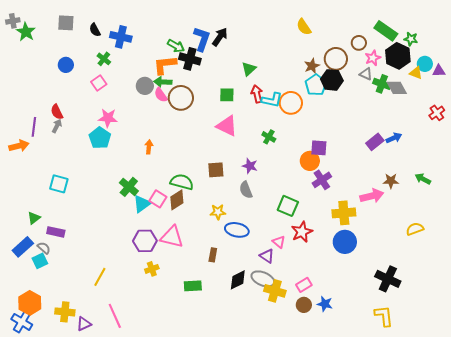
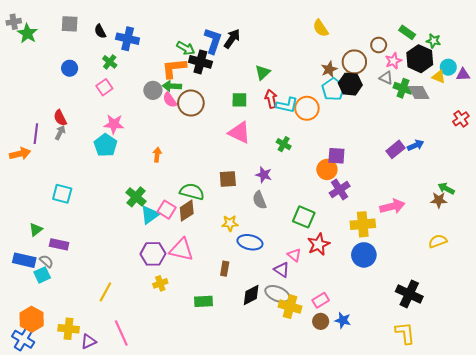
green rectangle: (386, 31) -> (407, 32), size x0.7
brown star: (391, 181) -> (439, 200), moved
blue rectangle: (23, 247) -> (24, 260), turned 55

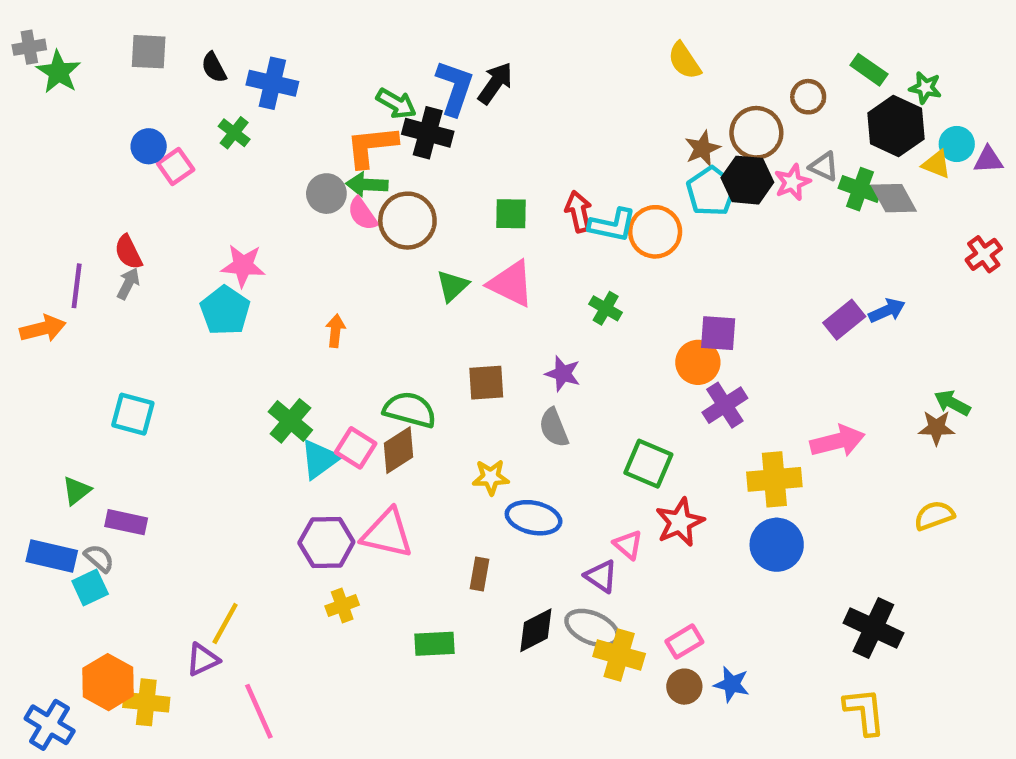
pink star: (393, 61) -> (792, 182), moved
green triangle: (263, 72) -> (452, 286), moved
pink square: (104, 87) -> (176, 167), moved
orange hexagon: (32, 319) -> (108, 682), moved
purple triangle: (89, 341) -> (203, 660), moved

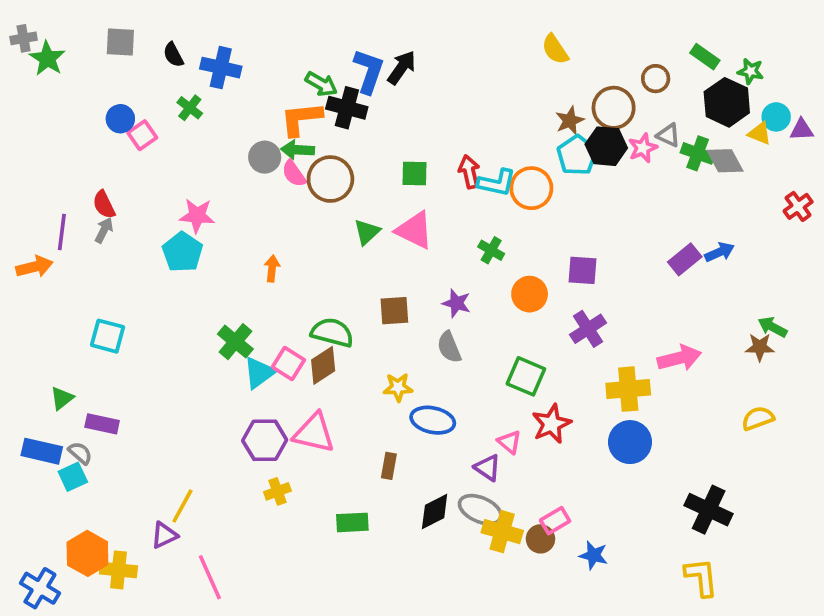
orange circle: (698, 362) -> (530, 294), moved
brown circle: (684, 687) -> (540, 539), moved

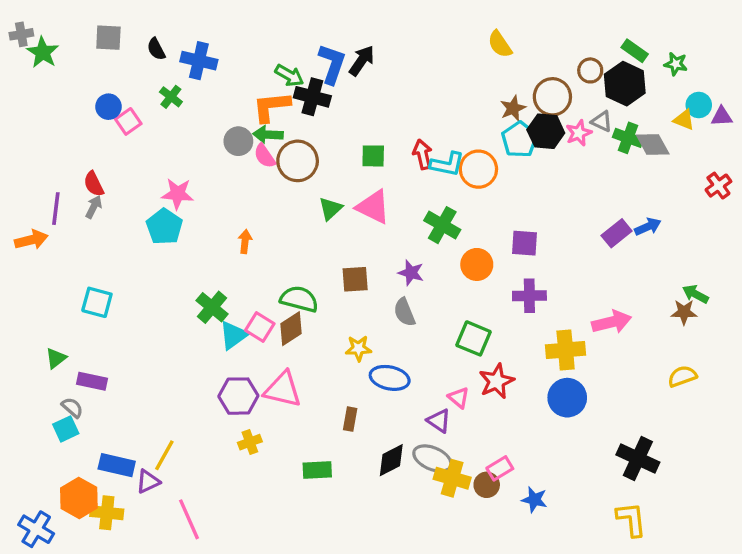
black hexagon: (727, 102) -> (625, 84), moved
green cross: (491, 250) -> (442, 225), size x1.5
purple cross: (588, 329) -> (529, 296), turned 32
blue rectangle: (42, 451) -> (117, 465), moved

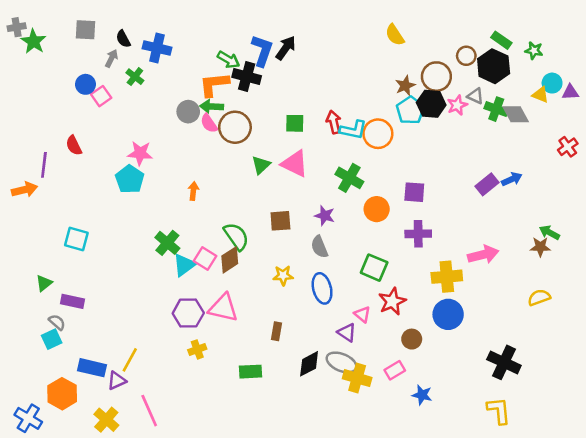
gray arrow: (94, 207) -> (111, 58), moved
green semicircle: (299, 299) -> (236, 236), turned 40
blue ellipse: (390, 378) -> (322, 288), moved, turned 64
brown circle: (487, 485) -> (412, 339), moved
yellow cross: (107, 513) -> (106, 420), moved, turned 35

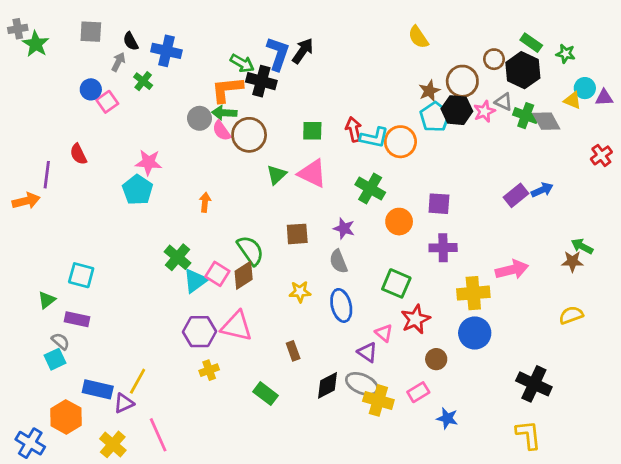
cyan square: (76, 239) -> (81, 275), moved
brown rectangle: (277, 331) -> (293, 351), turned -30
green rectangle: (251, 372) -> (266, 394), turned 40

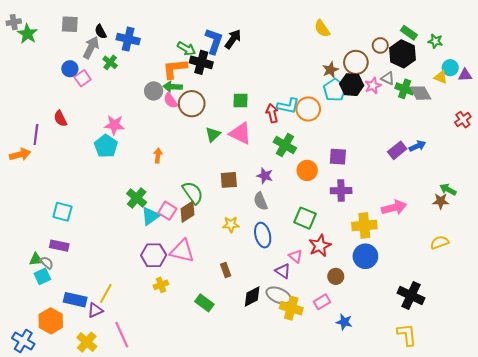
gray arrow: (118, 62) -> (91, 48), size x1.5
red arrow: (354, 129) -> (272, 113), moved
green triangle: (47, 300) -> (36, 259), moved, turned 32

